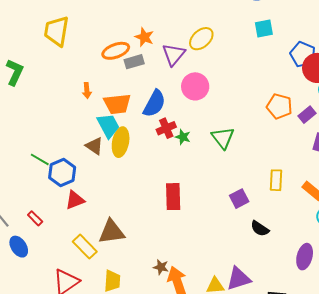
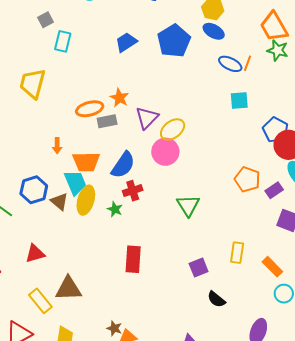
yellow ellipse: (201, 39) -> (173, 129), moved
green star: (183, 137) -> (115, 209), moved
blue hexagon: (62, 172) -> (34, 190), moved

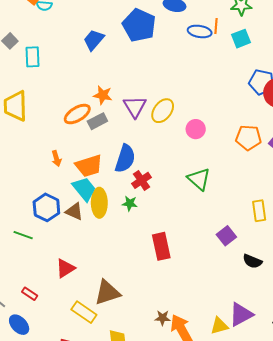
cyan square: (239, 100) -> (241, 39), moved
pink circle: (165, 152) -> (196, 129), moved, size x0.7

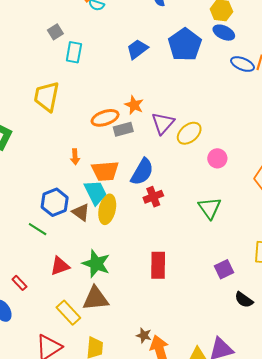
green star: (130, 203) -> (96, 264), moved, size x1.8
green line: (23, 235) -> (38, 229), moved

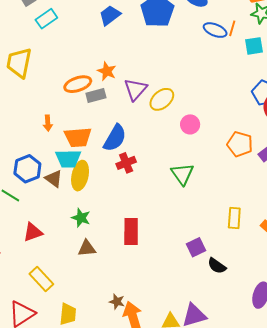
cyan rectangle: (74, 52) -> (46, 19), turned 45
cyan trapezoid: (95, 192) -> (68, 159), turned 116
green star: (96, 264) -> (81, 218), moved, size x0.7
purple square: (224, 269) -> (196, 247), moved
brown triangle: (95, 299) -> (87, 248), moved, size x0.7

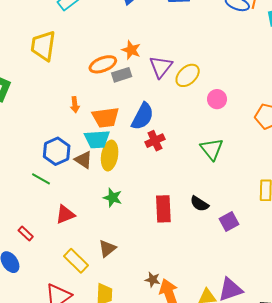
brown triangle: (87, 248) -> (107, 248), moved, turned -30
black semicircle: (217, 266) -> (199, 204), moved

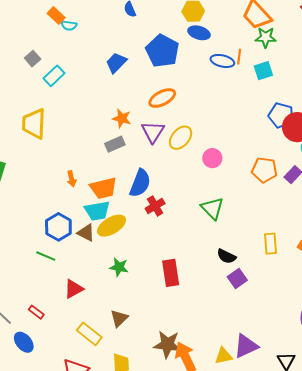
orange ellipse: (103, 64) -> (162, 98), moved
yellow ellipse: (110, 156) -> (112, 226), turned 56
black semicircle: (199, 204) -> (226, 256), moved
brown star: (153, 280) -> (167, 344), size x1.8

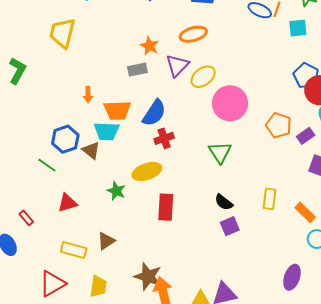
pink circle: (212, 158) -> (230, 103), size x1.8
yellow ellipse: (112, 226) -> (147, 172), moved
yellow rectangle: (89, 334) -> (74, 250), turned -35

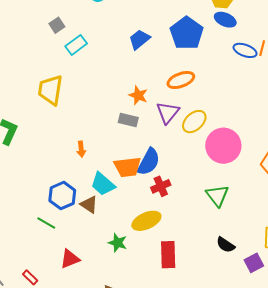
gray rectangle: (137, 70) -> (128, 120), turned 30
orange trapezoid: (117, 110) -> (127, 167), moved
cyan trapezoid: (107, 131) -> (103, 184), turned 44
purple square: (230, 226) -> (254, 263), moved

